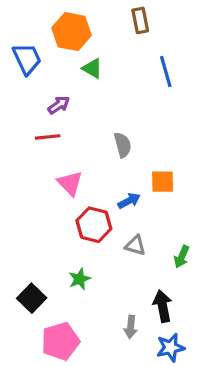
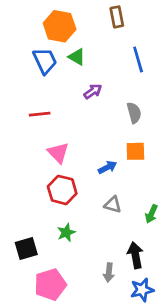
blue trapezoid: (27, 59) -> (45, 61), moved
purple arrow: (59, 105) -> (93, 91), moved
gray semicircle: (123, 145) -> (134, 113), moved
red hexagon: (94, 225) -> (62, 190), moved
black square: (32, 298) -> (26, 249), turned 30

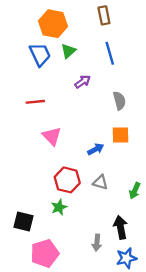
green triangle: (77, 57) -> (68, 51), turned 49
blue line: (138, 59) -> (110, 53), moved
red hexagon: (62, 190) -> (67, 180), moved
black square: (26, 249) -> (23, 221), turned 30

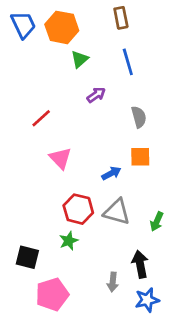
blue trapezoid: (40, 54) -> (23, 25), moved
red line: (35, 102) -> (41, 118), turned -36
gray triangle: (100, 182) -> (117, 212), size x1.5

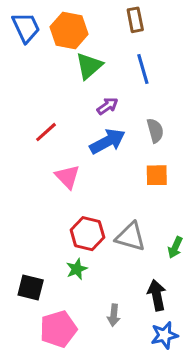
green triangle: (80, 59) -> (89, 66), size x1.4
blue arrow: (111, 173) -> (107, 141), moved, size x1.6
gray arrow: (113, 282) -> (114, 315), moved

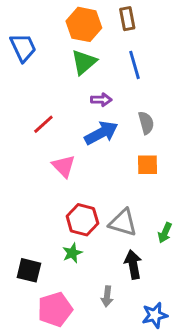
blue trapezoid: (26, 27) -> (23, 48), moved
orange hexagon: (69, 31) -> (84, 24), moved
purple arrow: (107, 106) -> (101, 100), turned 36
black arrow: (157, 295) -> (133, 265), moved

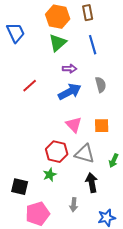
orange square: (148, 165) -> (102, 126), moved
pink triangle: (64, 166) -> (74, 125), moved

